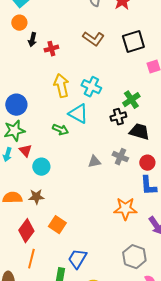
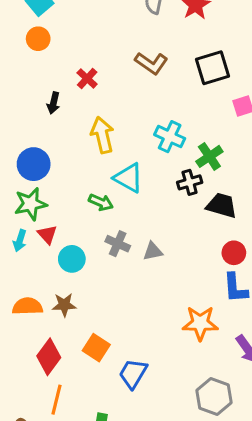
black arrow: (32, 40) -> (53, 103), moved
red cross: (51, 49) -> (87, 78), turned -32
cyan cross: (91, 87) -> (170, 137), moved
gray cross: (120, 157) -> (118, 244), moved
blue trapezoid: (77, 259) -> (133, 374), moved

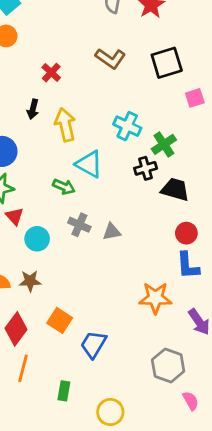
black arrow: (53, 103) -> (33, 109), moved

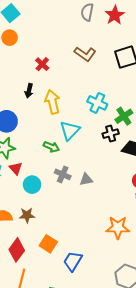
cyan triangle: (89, 164) -> (70, 131), turned 45

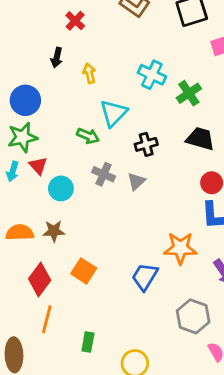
yellow arrow: (52, 102) -> (89, 73), size x0.6
black cross: (111, 134) -> (146, 144), moved
gray triangle: (86, 180) -> (136, 181), turned -32
blue trapezoid: (73, 261) -> (145, 277), moved

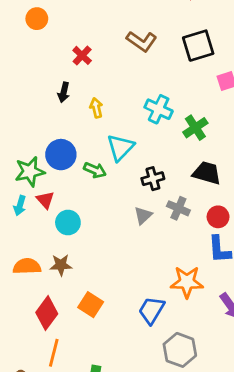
blue circle: (25, 100) -> (61, 155), moved
gray cross: (104, 174) -> (178, 208), moved
gray hexagon: (193, 316) -> (180, 350), moved

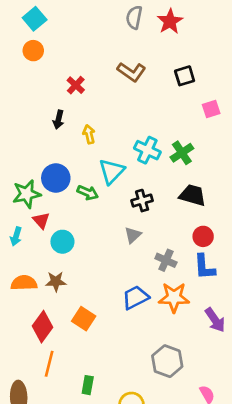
black square: (198, 46) -> (185, 76), size x0.7
cyan cross: (159, 109) -> (147, 150), moved
cyan arrow: (20, 206) -> (16, 236), moved
gray cross: (178, 208) -> (166, 260), moved
blue trapezoid: (151, 310) -> (135, 297), moved, turned 32

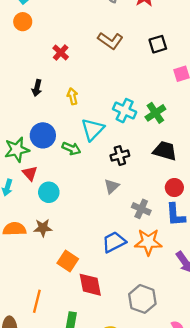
black arrow: (58, 120) -> (37, 88), moved
red diamond: (43, 327) -> (90, 285), moved, turned -48

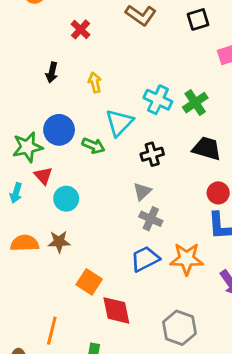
gray cross: (141, 209) -> (151, 219), moved

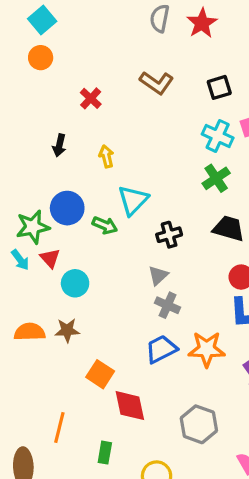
cyan cross: (158, 100) -> (218, 136), moved
cyan arrow: (16, 193) -> (20, 260), moved, turned -54

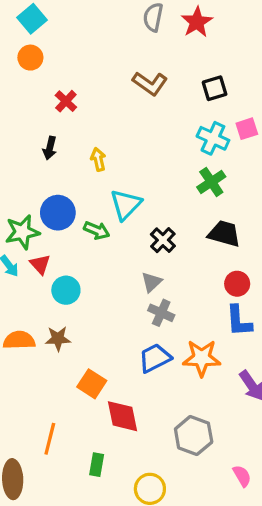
red cross: (91, 98) -> (66, 101), moved
black cross: (169, 235) -> (163, 240), turned -30

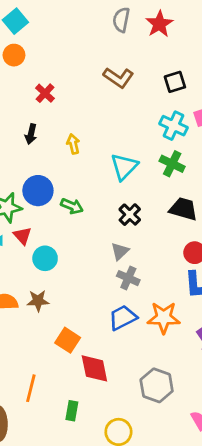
green cross: (211, 182) -> (172, 164), turned -30
cyan triangle: (126, 205) -> (124, 167), moved

